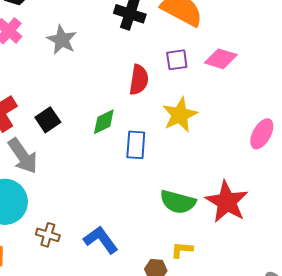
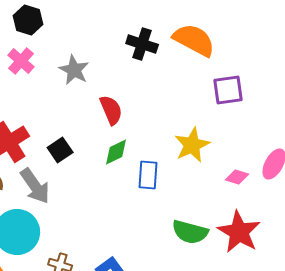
pink diamond: (221, 59) -> (237, 177), moved, size x0.7
purple square: (177, 60) -> (228, 90), moved, size x1.4
red semicircle: (139, 80) -> (111, 110), moved, turned -32

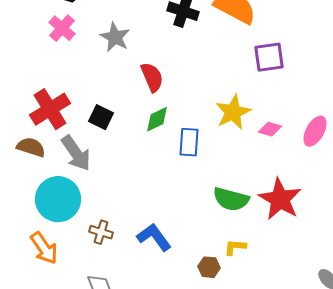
black square: (60, 150) -> (101, 117), turned -30
pink diamond: (237, 177) -> (270, 129), moved

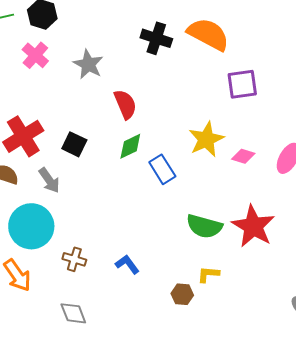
blue rectangle: (189, 142) -> (162, 169), turned -36
gray arrow: (76, 153) -> (49, 180), size x0.7
blue L-shape: (154, 237) -> (127, 264), size x0.7

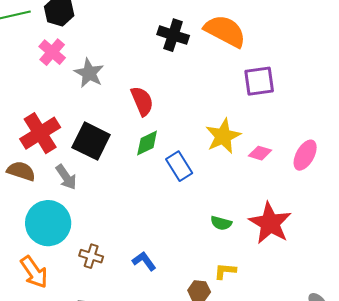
gray star: (88, 64) -> (89, 73), moved
black square: (74, 144) -> (91, 141), size x1.5
green semicircle: (204, 226) -> (221, 223), size x0.6

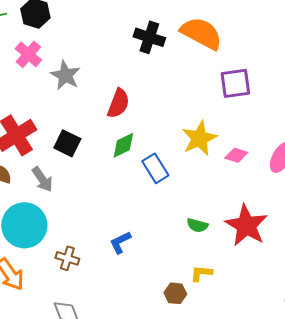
red semicircle: (142, 101) -> (118, 103), turned 44
black square: (91, 141) -> (67, 143), size x0.7
blue L-shape: (144, 261) -> (120, 242), moved, turned -80

